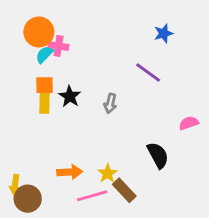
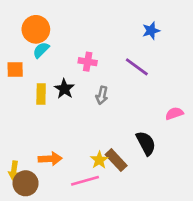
pink cross: (58, 46) -> (88, 62), moved
orange square: (44, 85) -> (15, 69), moved
orange arrow: (70, 172) -> (50, 159), moved
brown rectangle: (124, 190) -> (116, 160), moved

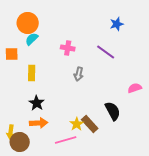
black star: (64, 89) -> (37, 103), moved

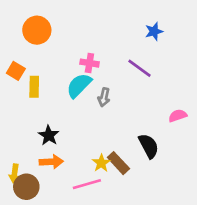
cyan semicircle: (32, 39) -> (79, 85), moved, size x1.5
orange square: (12, 54) -> (16, 71), turned 32
yellow rectangle: (32, 73) -> (34, 87), moved

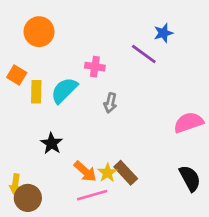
purple line: (139, 68) -> (144, 54), moved
cyan semicircle: (79, 85) -> (64, 90), moved
pink semicircle: (178, 116) -> (189, 122), size x1.5
black semicircle: (149, 146) -> (190, 178), moved
orange arrow: (51, 162) -> (85, 171), moved, turned 45

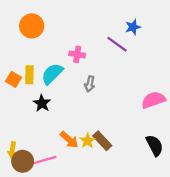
orange square: (17, 75) -> (14, 79), moved
black star: (52, 143) -> (42, 103), moved
pink line: (92, 195) -> (44, 160), moved

